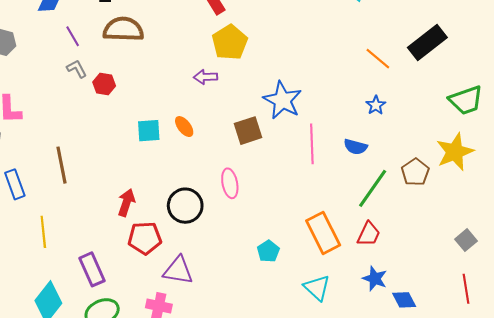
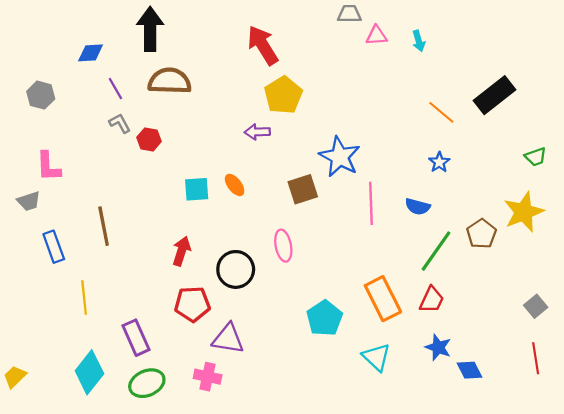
green trapezoid: (466, 100) -> (536, 157), size x0.6
red arrow: (126, 203) -> (182, 251), moved
cyan pentagon: (268, 251) -> (324, 318), size x1.5

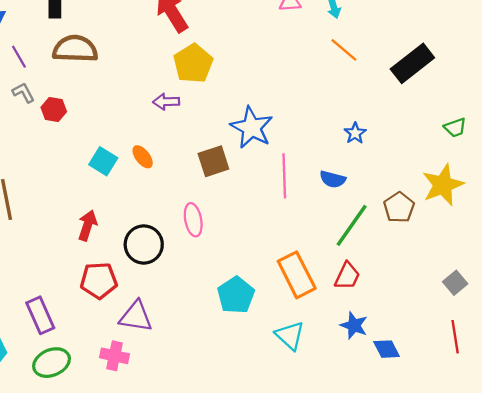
orange line: (441, 112) -> (344, 50), moved
cyan square: (197, 189) -> (103, 161), turned 36

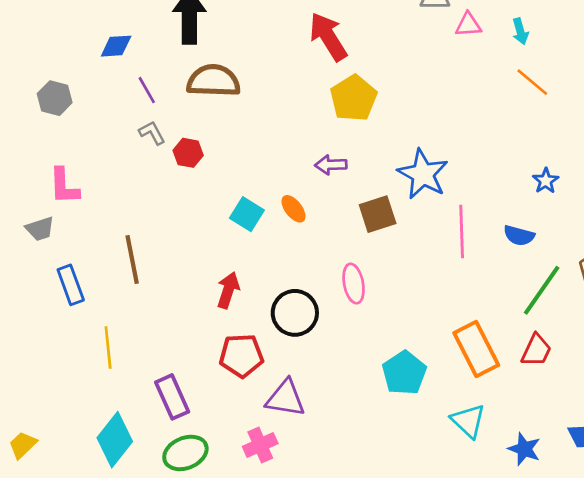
purple arrow: (166, 102) -> (331, 165), moved
blue star: (354, 325) -> (524, 449), moved
pink cross: (114, 356) -> (260, 445), turned -36

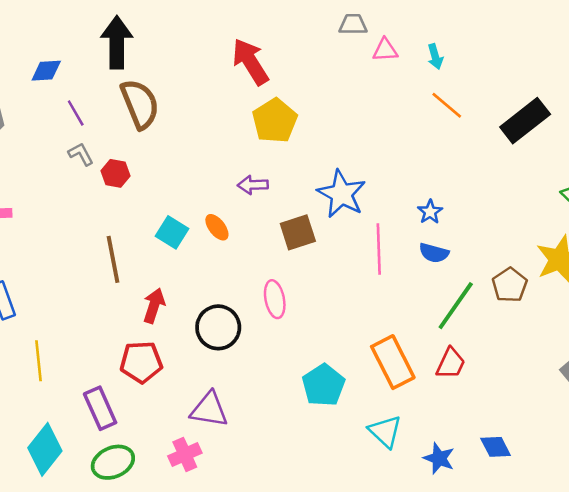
brown semicircle: (213, 81) -> (140, 104), turned 66
blue star: (546, 181) -> (430, 212), moved
brown line: (132, 260) -> (113, 259), moved
red pentagon: (241, 356) -> (141, 362), moved

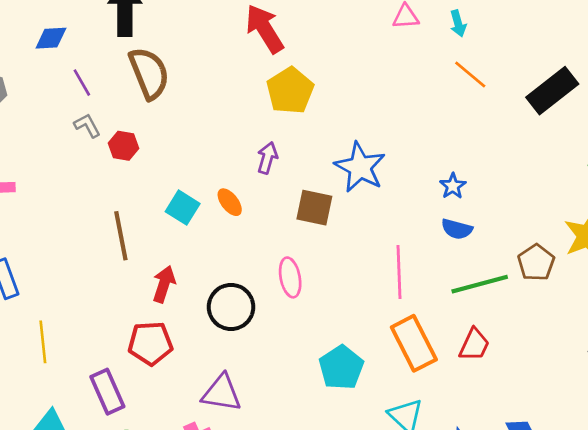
purple arrow: (253, 185) -> (267, 158), turned 108
brown square: (298, 232) -> (314, 208), turned 30
pink line: (379, 249) -> (399, 272), moved
green line: (456, 306) -> (480, 284), turned 40

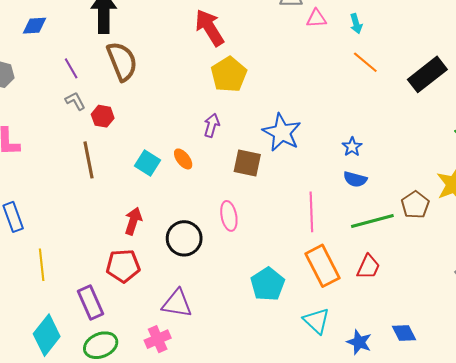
blue diamond: (51, 38) -> (34, 26), moved
brown line: (121, 236) -> (88, 160), moved

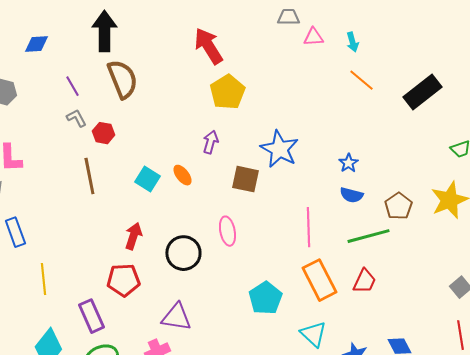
brown pentagon: (415, 205) -> (398, 206), moved

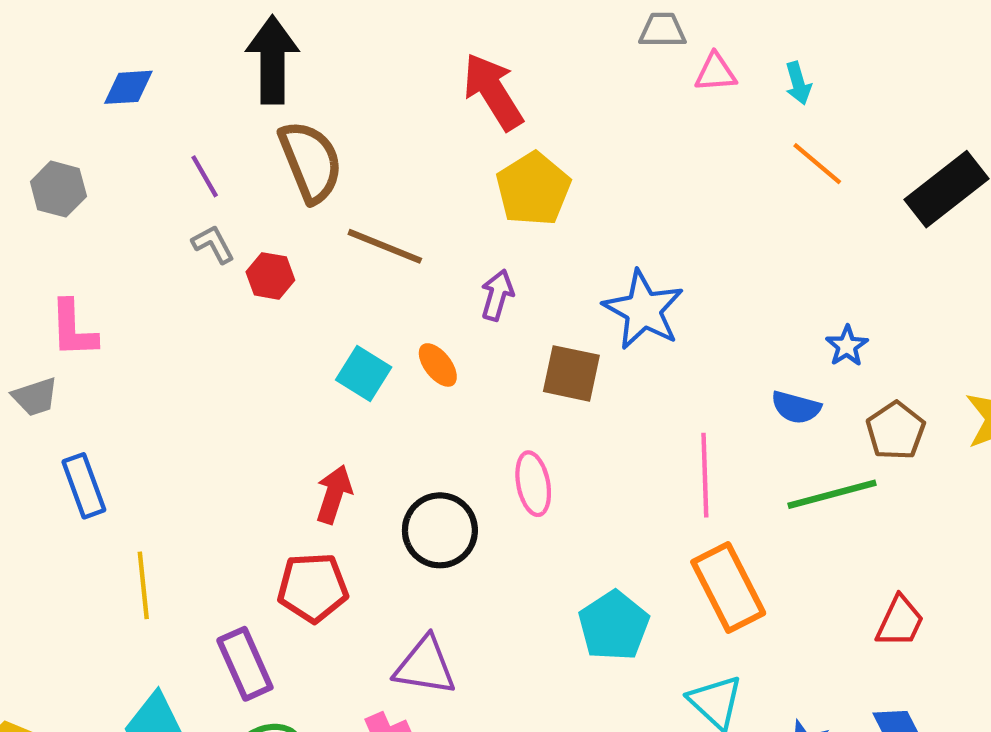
blue star: (348, 163) -> (847, 346), moved
brown line: (89, 176) -> (385, 246), moved, turned -57
red trapezoid: (364, 281) -> (900, 621), moved

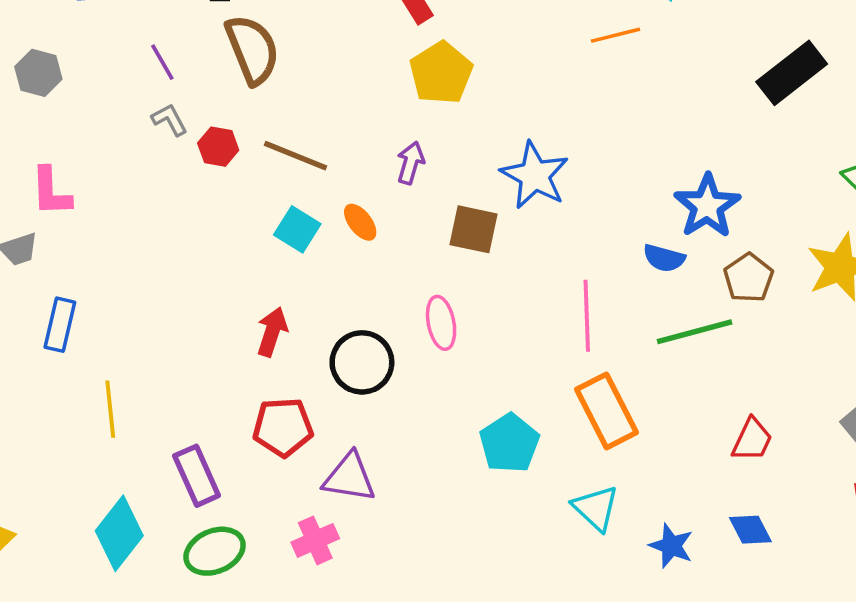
orange line: (817, 164) -> (615, 35), moved, turned -54
brown line: (385, 246) -> (295, 156), moved
blue star: (847, 346) -> (707, 206), size x1.8
blue rectangle: (84, 486) -> (60, 325), turned 33
red pentagon: (313, 588) -> (283, 427), moved

